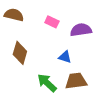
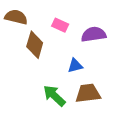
brown diamond: (20, 53) -> (35, 45), moved
blue triangle: (65, 57) -> (75, 66), turned -32

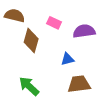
green arrow: (54, 96) -> (29, 86), moved

